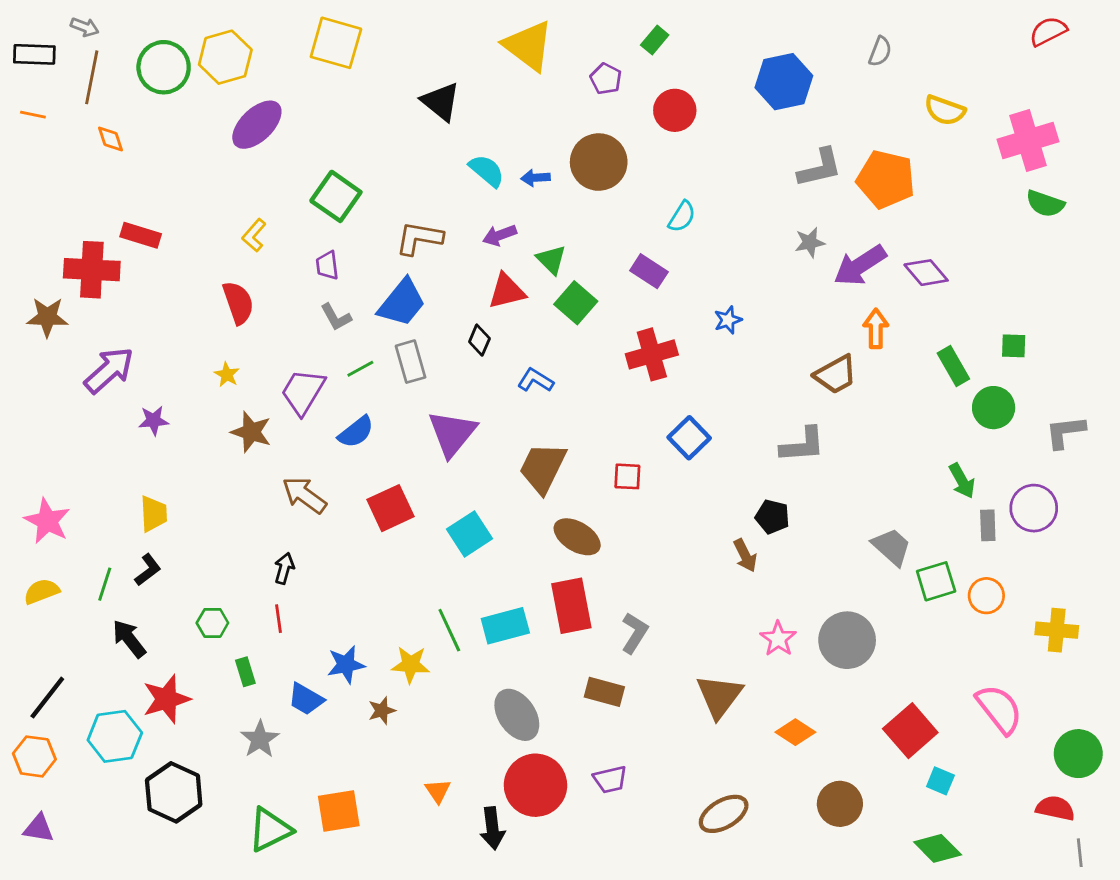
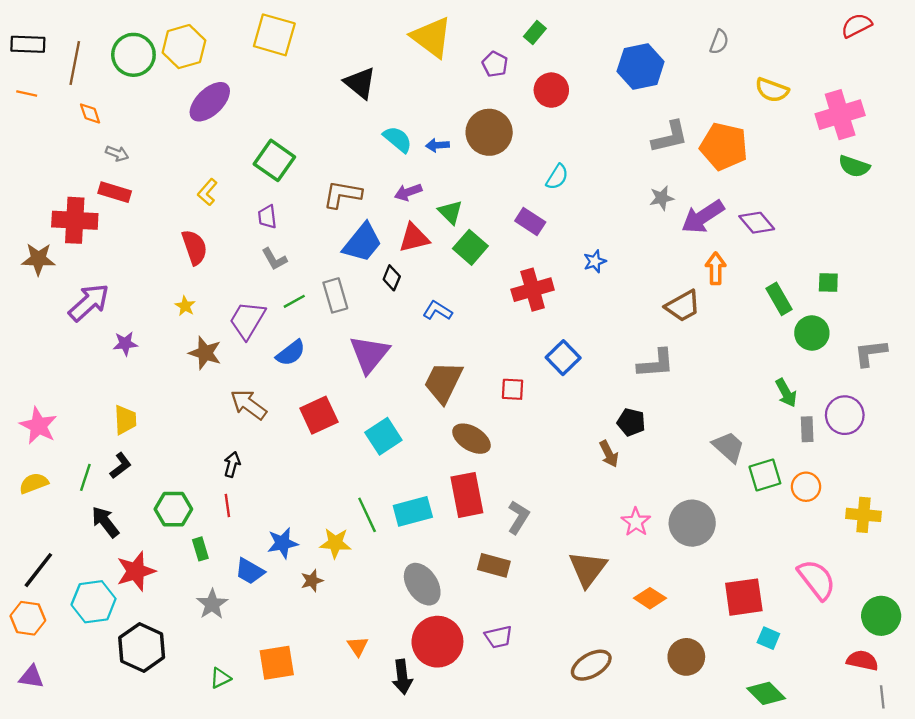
gray arrow: (85, 27) -> (117, 153), moved
blue trapezoid: (402, 303) -> (362, 243), moved
green hexagon: (212, 623) -> (173, 509), size x1.4
red square: (910, 731) -> (744, 597), turned 33
green triangle: (270, 830) -> (220, 678), size x0.6

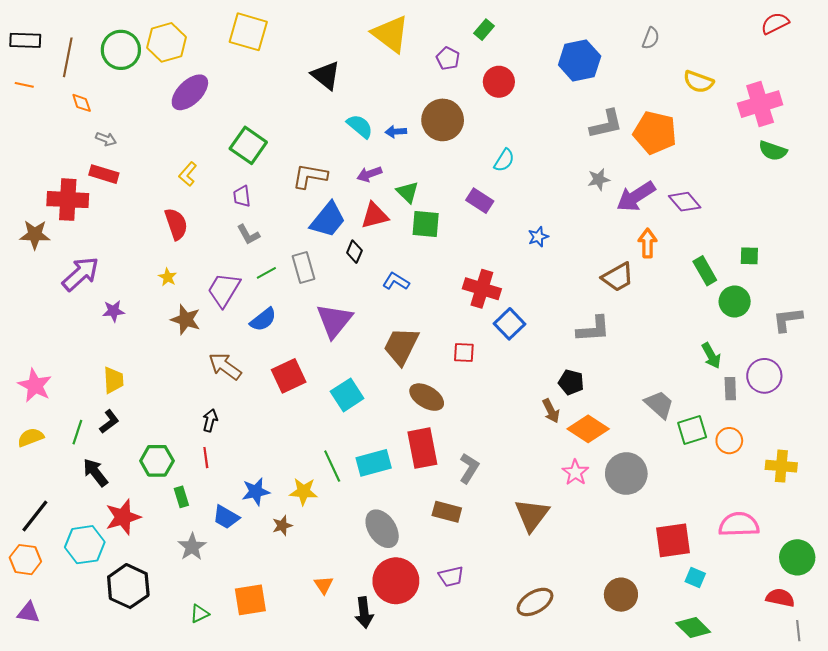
green square: (470, 247) -> (426, 224), turned -36
red cross: (533, 290) -> (482, 289), moved, turned 33
pink semicircle: (817, 579) -> (739, 524), turned -54
orange diamond: (650, 598) -> (588, 429), moved, size x1.4

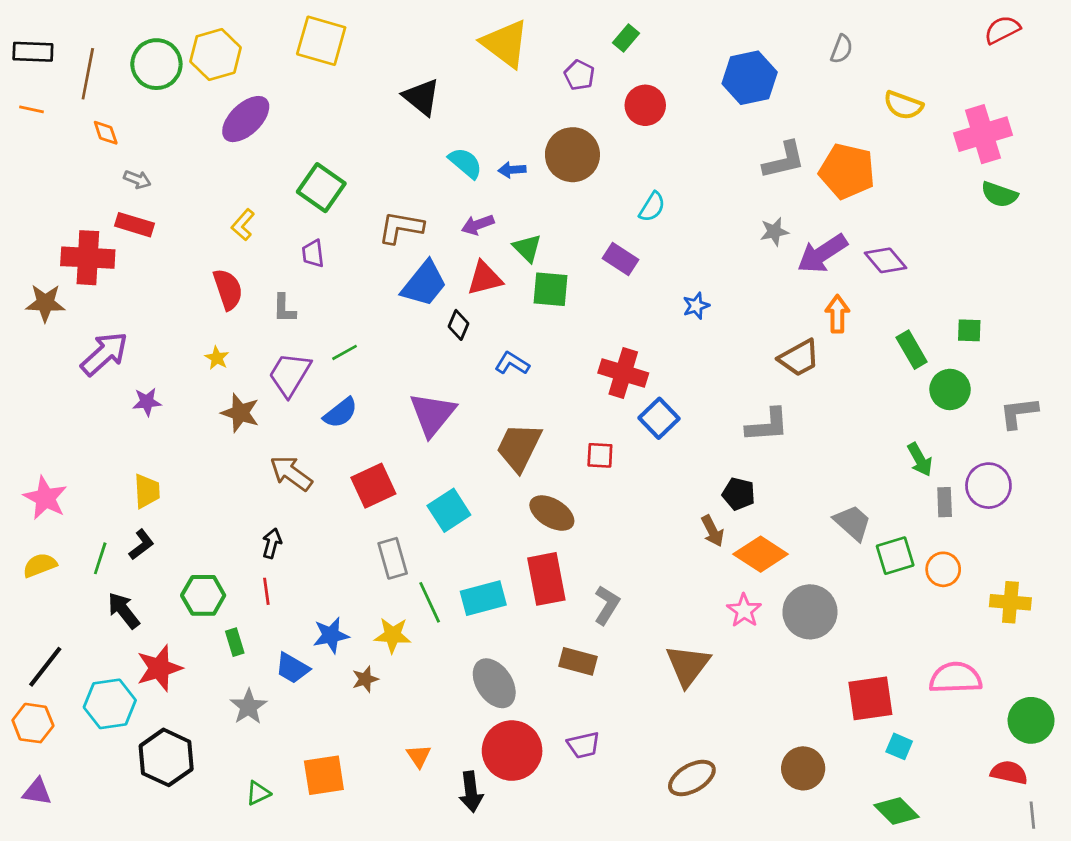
gray L-shape: (248, 235) -> (284, 308), moved, turned 30
gray rectangle: (303, 268) -> (393, 558), moved

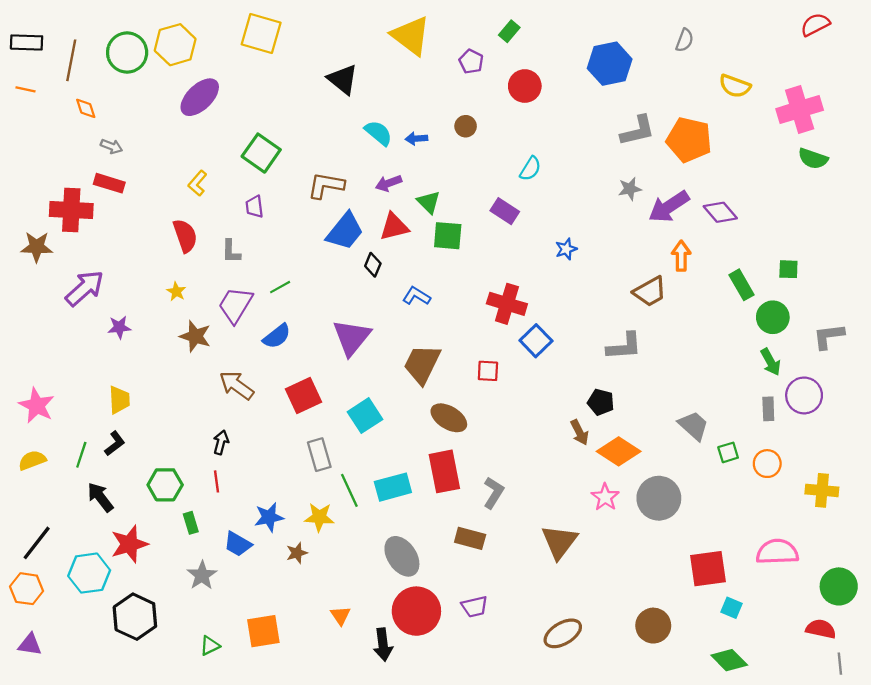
brown circle: (572, 155) -> (466, 126), size x0.5
green arrow: (920, 459) -> (771, 362), moved
green square: (895, 556) -> (728, 452), size x0.7

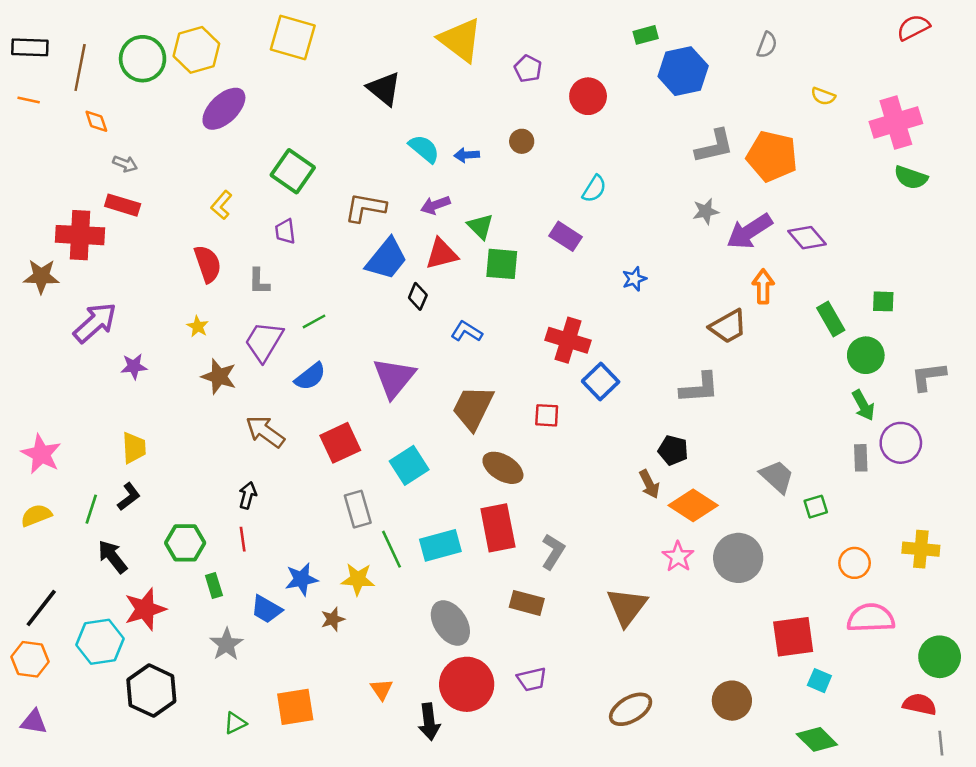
green rectangle: (509, 31) -> (646, 35), moved, turned 35
yellow semicircle: (735, 86) -> (823, 96), size x0.7
orange circle: (767, 464) -> (855, 563), moved

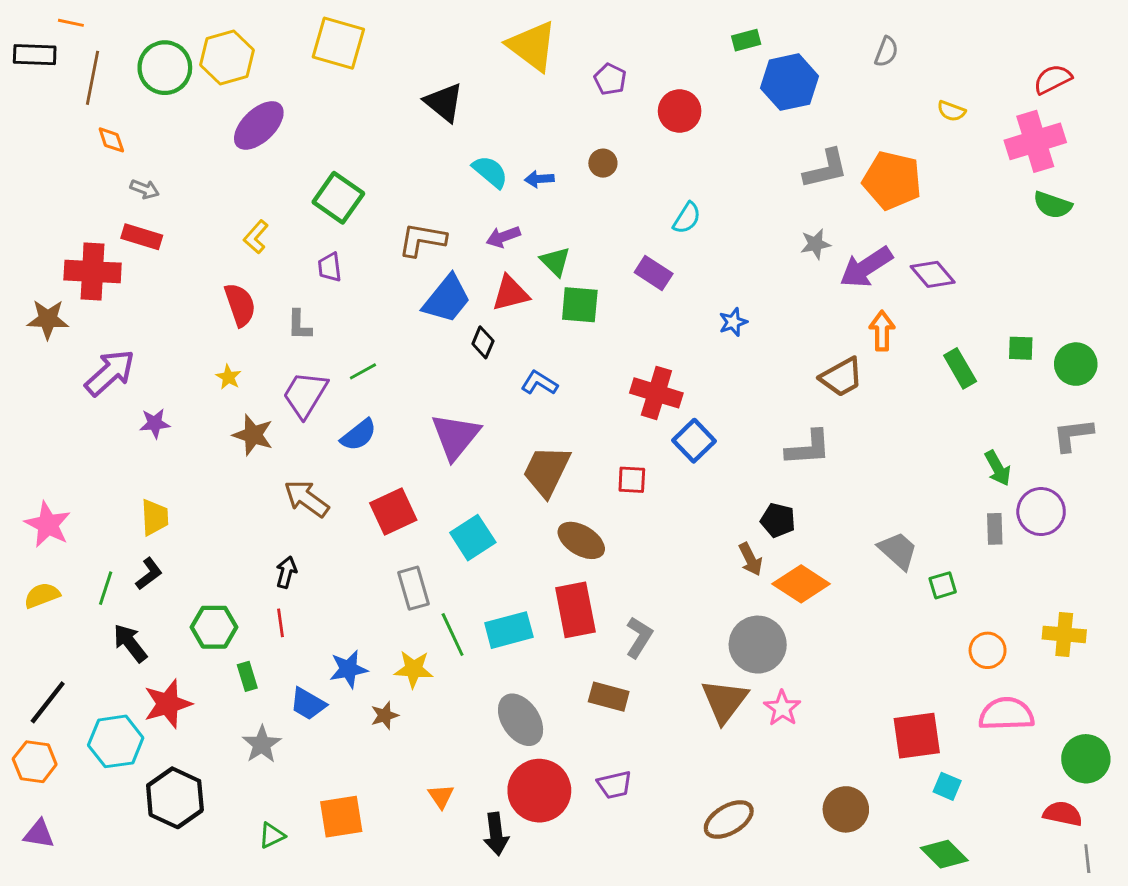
red semicircle: (913, 27) -> (1053, 79), moved
orange line: (29, 100) -> (71, 23), moved
green circle: (866, 355) -> (1076, 364), moved
pink star: (678, 557) -> (782, 708), moved
gray circle: (738, 558) -> (758, 645), moved

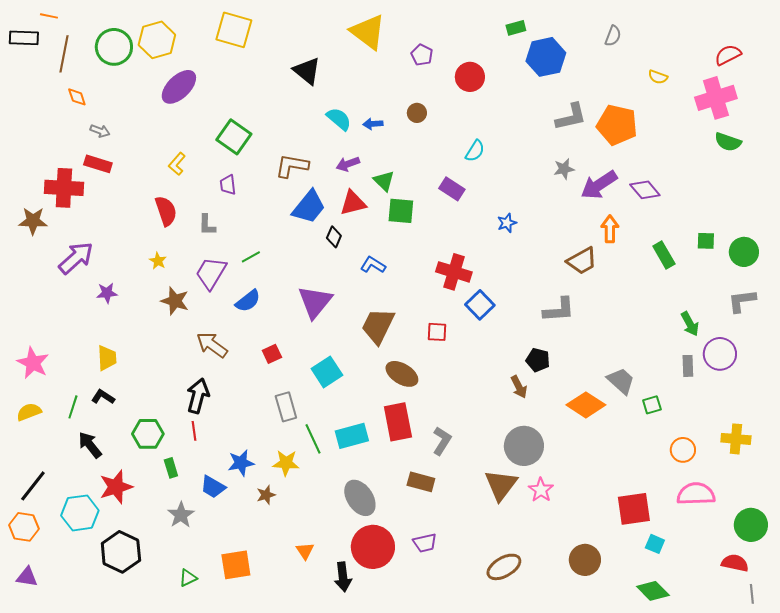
red square: (393, 512) -> (272, 354), size x0.6
black arrow: (286, 572) -> (198, 396), size x1.6
black L-shape: (149, 574) -> (103, 397), turned -110
orange diamond: (801, 584) -> (586, 405), moved

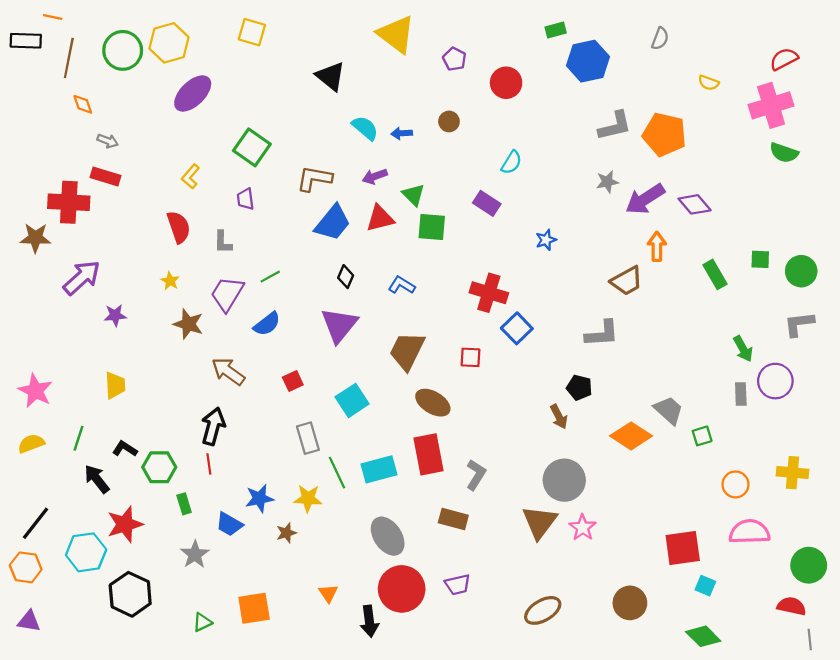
yellow square: (234, 30) -> (252, 32), size x0.7
black diamond: (334, 237) -> (346, 277), moved
black L-shape: (103, 397) -> (125, 449), moved

